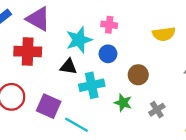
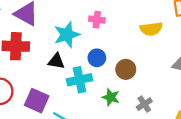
blue circle: (108, 54) -> (97, 58), moved

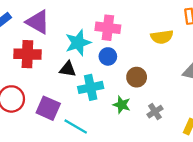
pink cross: (97, 20) -> (108, 28), size x1.5
blue circle: (97, 58) -> (108, 56), moved

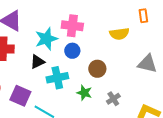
black triangle: (68, 69) -> (37, 62), turned -35

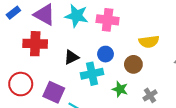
yellow semicircle: (119, 34) -> (149, 42), moved
cyan star: (46, 39) -> (77, 16), moved, turned 30
blue circle: (72, 51) -> (106, 54), moved

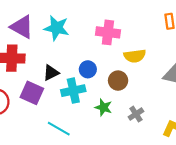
pink cross: (108, 20) -> (108, 32), moved
purple square: (54, 92) -> (32, 93), moved

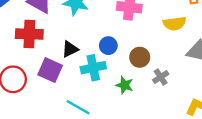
yellow semicircle: (135, 56) -> (175, 24), moved
gray cross: (136, 114) -> (161, 77), moved

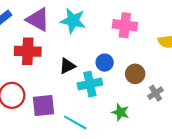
purple square: (50, 70) -> (44, 106), moved, turned -30
green star: (125, 85) -> (120, 112), moved

